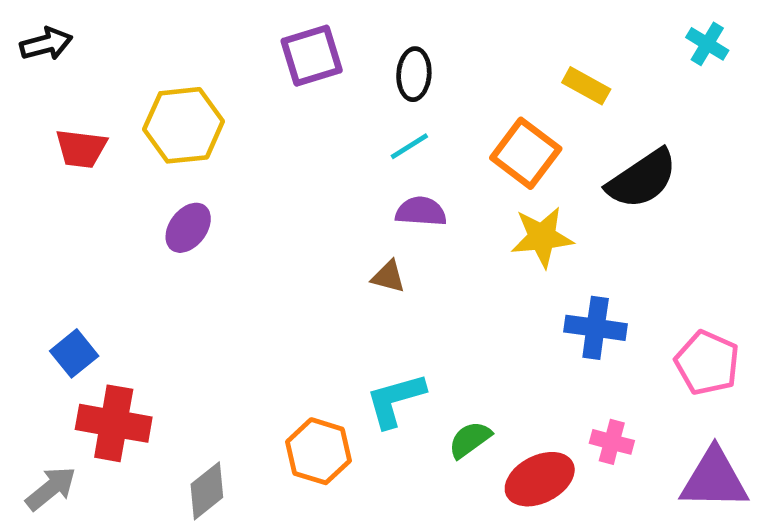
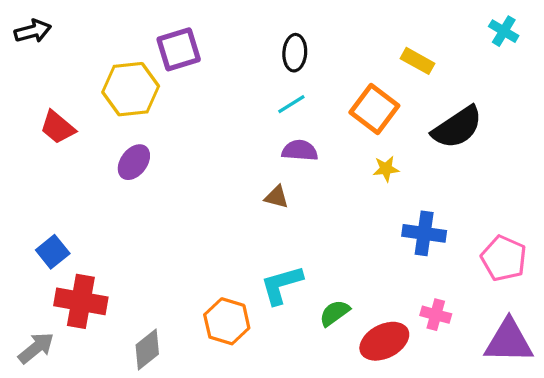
purple square: (312, 56) -> (179, 49), moved
red trapezoid: (81, 149) -> (58, 127), moved, turned 33
yellow star: (542, 237) -> (386, 169), size x0.6

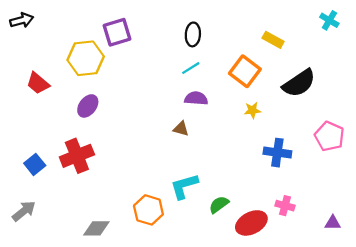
pink pentagon: (504, 258) -> (329, 136), moved
red cross: (81, 301) -> (77, 156), moved, turned -32
purple triangle: (509, 341) -> (333, 223), size x0.5
gray arrow: (36, 348) -> (24, 211), moved
gray diamond: (147, 350) -> (96, 228), turned 40

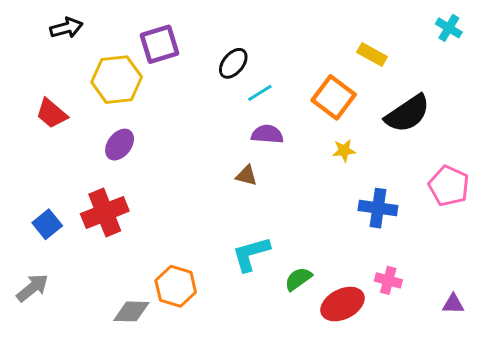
black arrow: (22, 20) -> (66, 28), moved
black ellipse: (193, 34) -> (233, 63), moved, turned 35
orange hexagon: (148, 210) -> (176, 286), moved

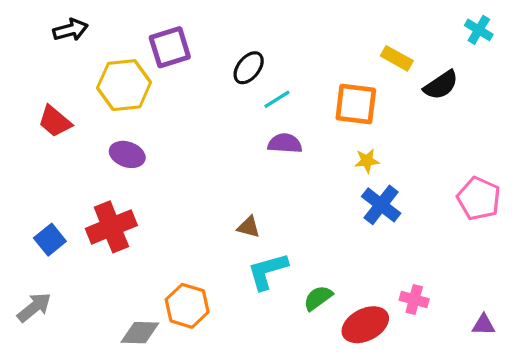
orange square: (334, 97) -> (356, 104), turned -30
black semicircle: (407, 114) -> (441, 85), moved, size x0.7
purple ellipse: (120, 145) -> (127, 154), turned 72
brown triangle: (247, 176) -> (249, 227), moved
blue cross: (378, 208) -> (381, 205), moved, turned 30

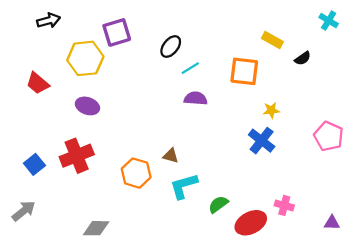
black semicircle: (441, 85) -> (303, 58), size x0.7
yellow star: (367, 161) -> (271, 110), moved
orange hexagon: (187, 306) -> (136, 173), moved

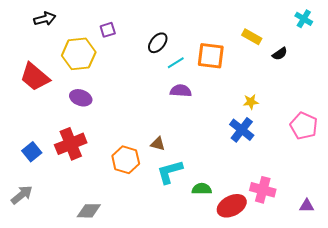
purple square: (117, 32) -> (108, 30), size x0.6
orange square: (244, 71) -> (211, 56), moved
red trapezoid: (38, 83) -> (35, 77), size x1.4
green semicircle: (218, 204) -> (202, 189), turned 36
pink cross: (284, 205) -> (263, 190), size x1.4

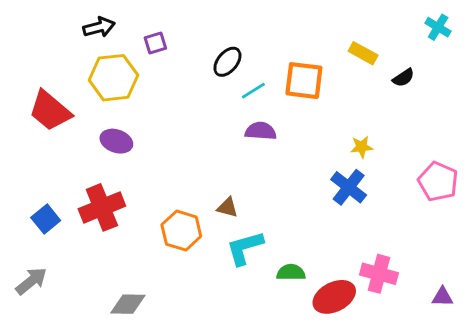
black arrow: (45, 19) -> (99, 27), moved

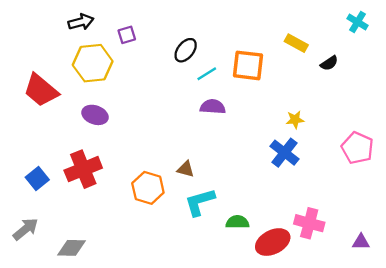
gray diamond: (128, 304) -> (71, 248), moved

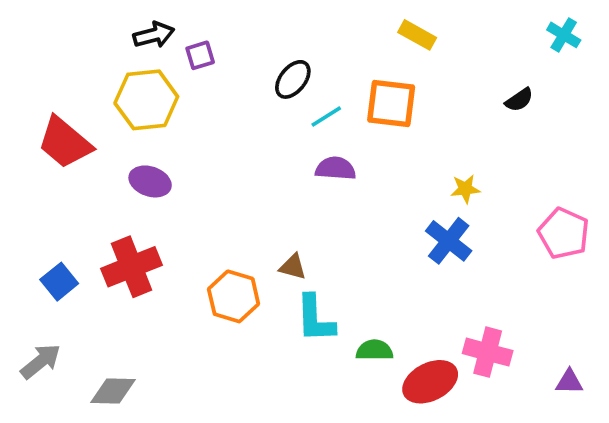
black arrow: (81, 22) -> (154, 35), moved
yellow rectangle: (296, 43) -> (417, 35), moved
cyan L-shape: (200, 202) -> (315, 319), turned -76

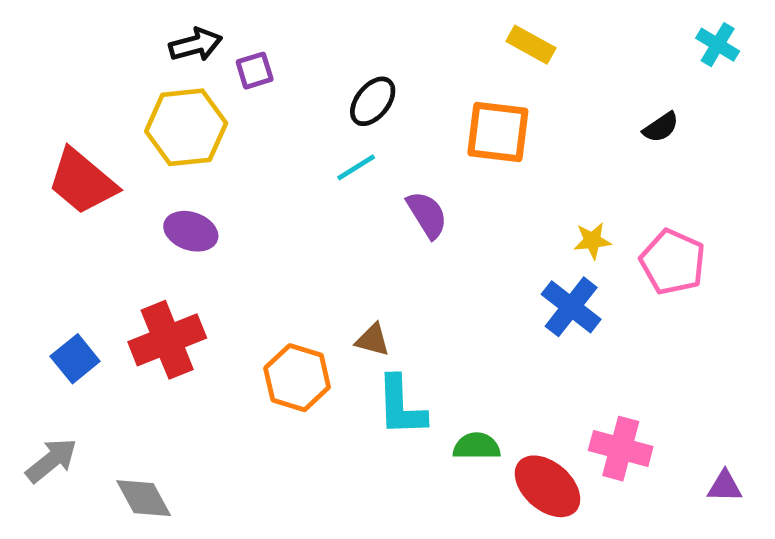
cyan line: (326, 117) -> (356, 167), moved
purple semicircle: (336, 168) -> (427, 215), turned 54
pink pentagon: (564, 233) -> (673, 262), moved
red ellipse: (430, 382) -> (547, 486), turned 68
gray diamond: (113, 391) -> (144, 498), turned 60

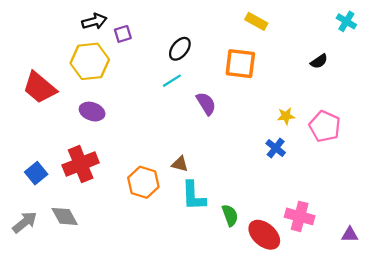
blue cross: (571, 307) -> (276, 148), size x0.7
green semicircle: (477, 446) -> (230, 215), turned 70
gray diamond: (144, 498) -> (65, 216), moved

